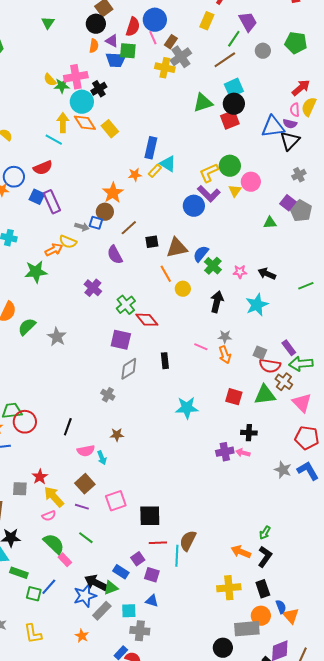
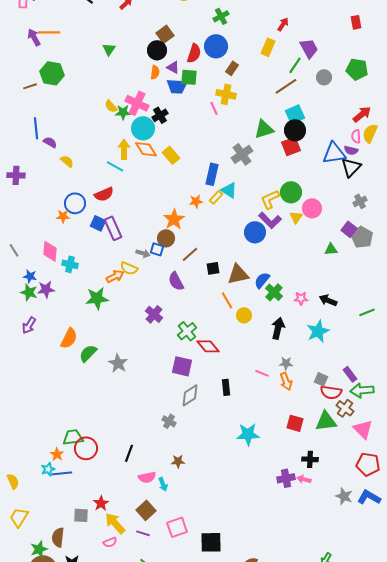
pink line: (153, 38) -> (214, 108), moved
gray cross: (181, 57) -> (242, 154), moved
pink cross: (76, 77) -> (137, 103), turned 35
blue L-shape: (308, 471) -> (369, 497), turned -30

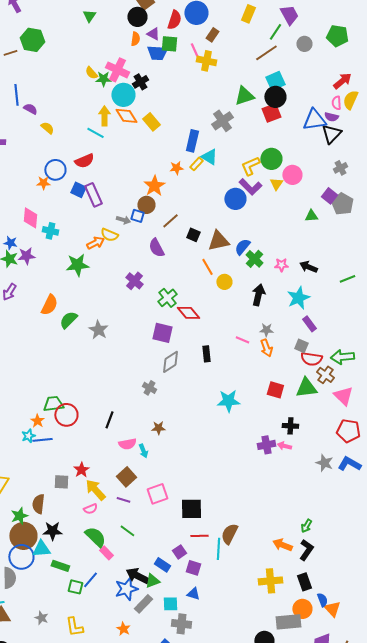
pink line: (214, 108) -> (194, 50), moved
black square: (213, 268) -> (193, 235), turned 32
purple rectangle: (350, 374) -> (309, 324), moved

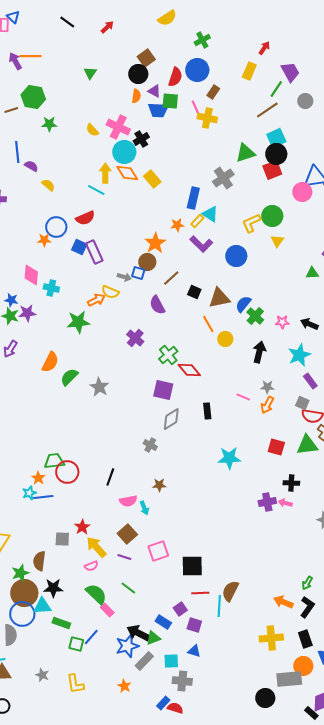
green star: (103, 79) -> (49, 124), moved
pink circle: (292, 175) -> (302, 192), moved
purple L-shape: (250, 187) -> (201, 244), moved
orange arrow: (266, 348) -> (267, 405), turned 48

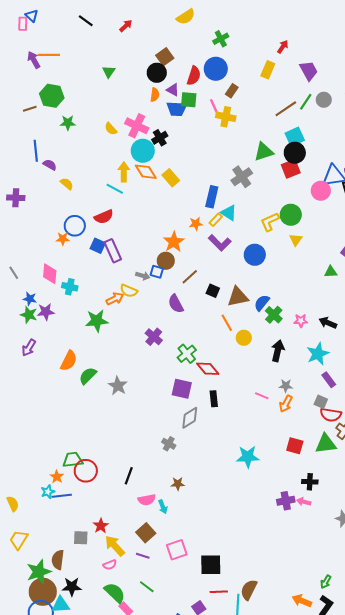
green line: (276, 89) -> (306, 102), moved
black rectangle: (207, 411) -> (214, 399), moved
green star: (20, 573) -> (39, 572), size x1.4

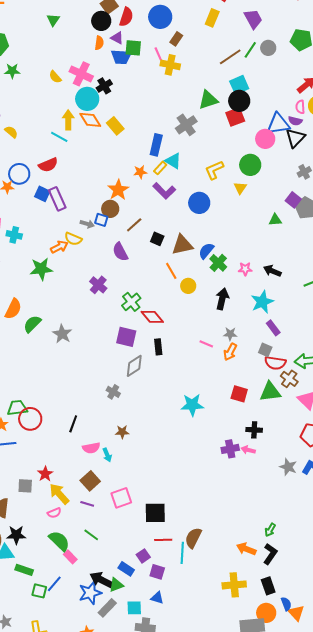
red semicircle: (194, 76) -> (126, 17), moved
green circle: (291, 215) -> (250, 165), moved

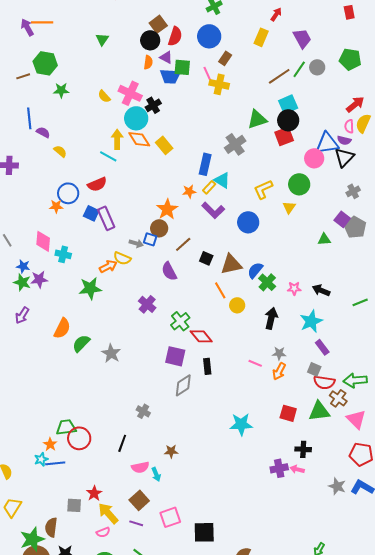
gray cross: (113, 392) -> (143, 411), moved

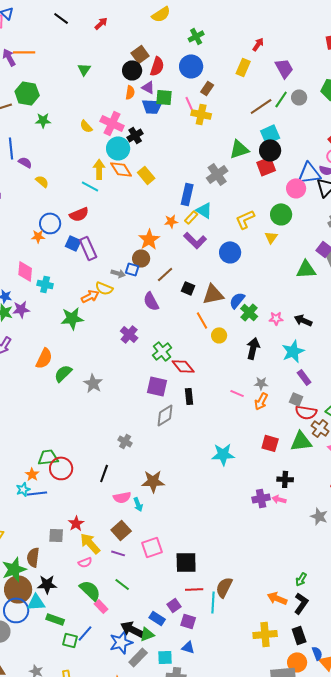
green triangle: (324, 239) -> (306, 269), size x1.5
brown star: (171, 451) -> (153, 481), size x1.6

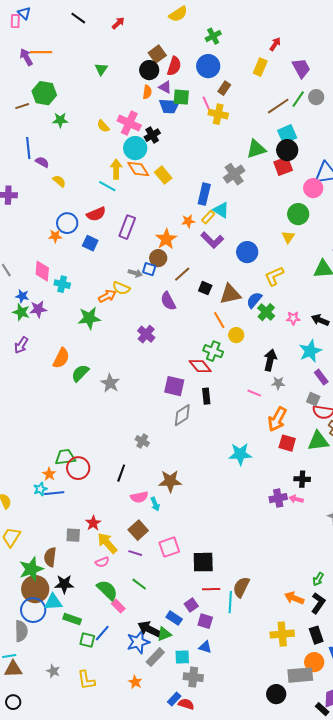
yellow L-shape: (245, 219) -> (274, 276), moved
purple rectangle: (88, 248) -> (127, 227), moved, turned 45
black arrow: (253, 348) -> (270, 360), moved
green cross: (162, 351) -> (213, 351), moved, turned -30
orange arrow: (261, 401) -> (277, 419), moved, size x1.4

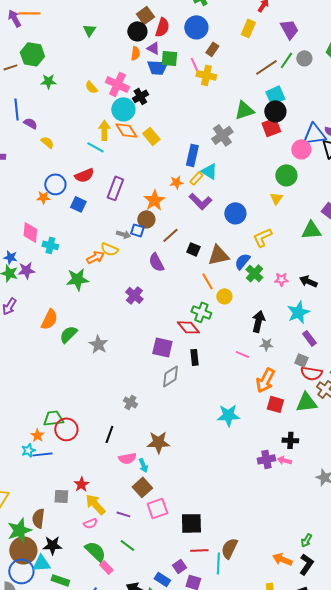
brown square: (138, 530) -> (142, 487), moved

